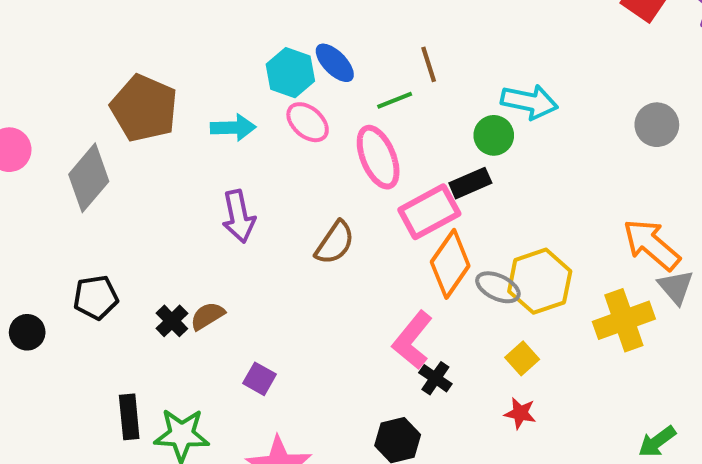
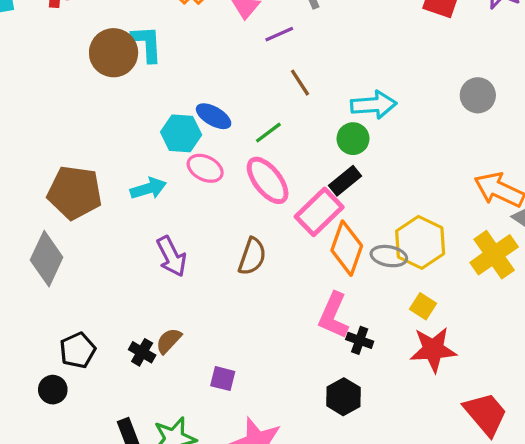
brown line: (429, 64) -> (300, 83), moved
black circle: (27, 332) -> (53, 390), moved
red star: (520, 413) -> (433, 349), size x1.8

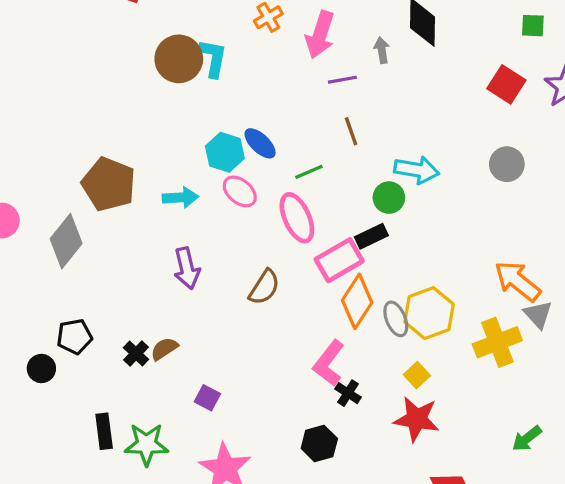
gray circle: (478, 95) -> (507, 164), moved
gray ellipse: (389, 256) -> (396, 319), turned 44

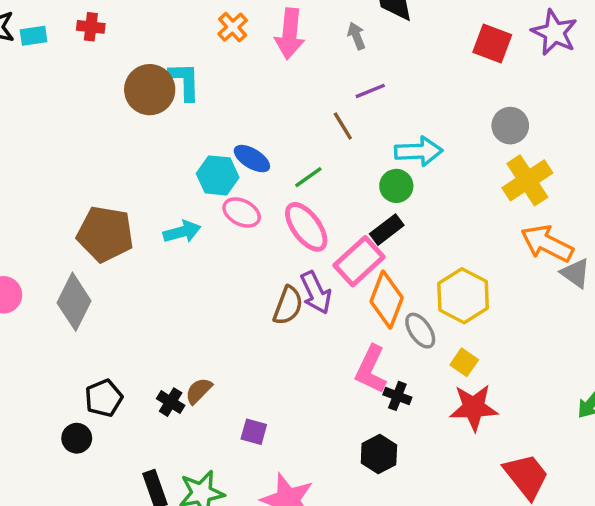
purple line: (342, 80) -> (370, 91), moved
purple arrow: (187, 268) -> (316, 293), moved
gray ellipse: (396, 319) -> (420, 331), moved
yellow cross: (497, 342) -> (527, 180), moved

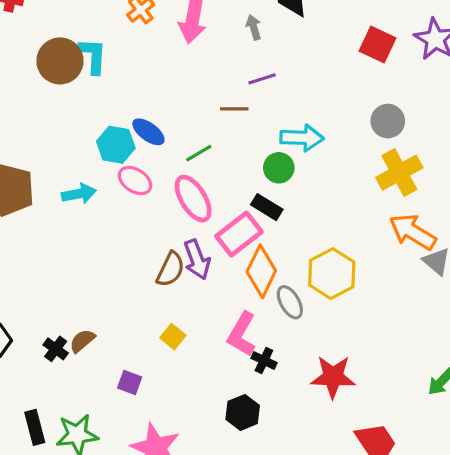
brown line: (343, 126) -> (234, 109), turned -64
black rectangle: (387, 230) -> (267, 207), turned 64
yellow square: (464, 362) -> (173, 337), moved

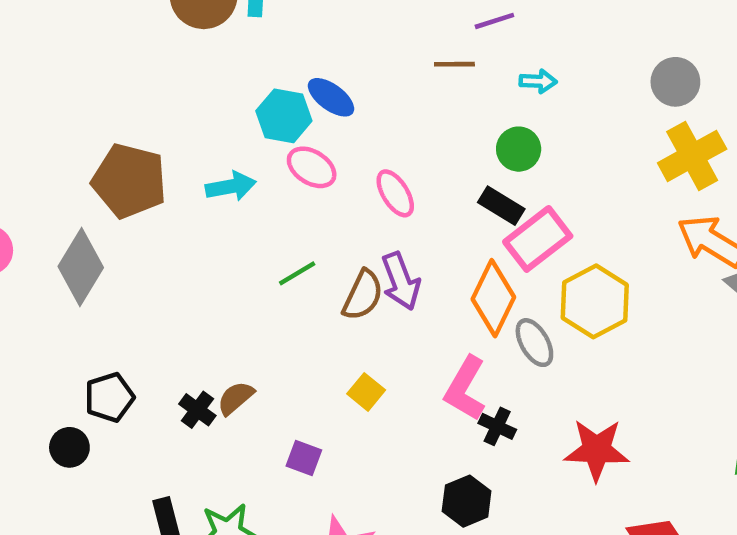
cyan arrow: (302, 138) -> (538, 81), moved, size x0.6
green line: (199, 153) -> (297, 273), moved
pink ellipse: (193, 199) -> (395, 193), size x0.7
pink rectangle: (239, 234) -> (538, 239), moved

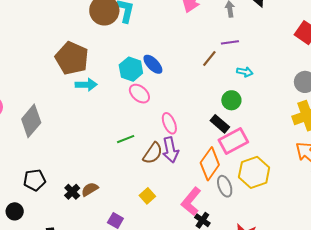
brown line: (454, 64) -> (209, 59), turned -60
brown pentagon: (129, 181) -> (72, 58), moved
cyan arrow: (231, 186) -> (86, 85), moved
pink ellipse: (395, 193) -> (169, 123), moved
black circle: (69, 447) -> (15, 211), moved

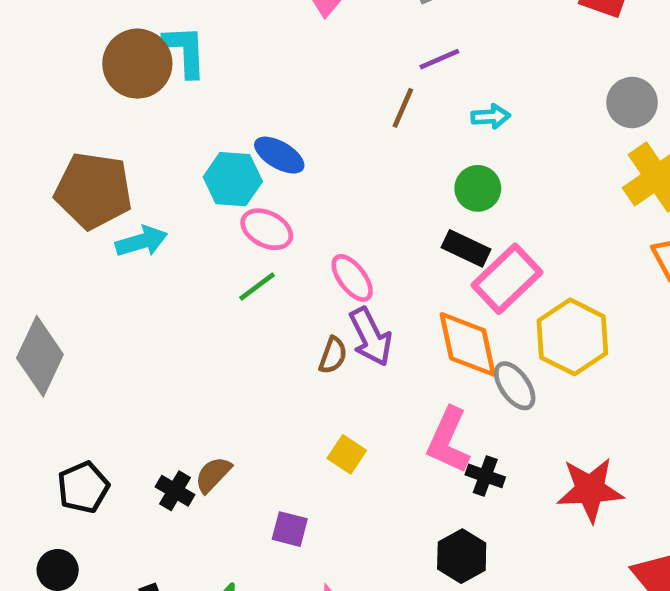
green line: (126, 139) -> (257, 287), moved
brown semicircle: (153, 153) -> (333, 355), size x0.7
orange diamond: (210, 164) -> (468, 344), turned -32

